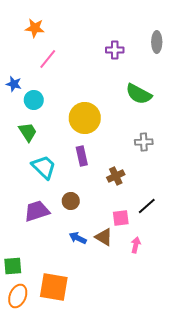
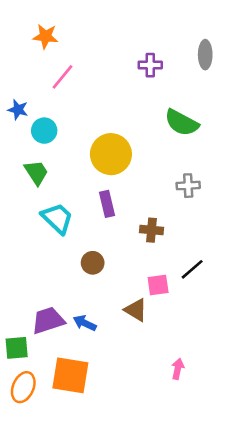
brown cross: (116, 176) -> (152, 230), turned 30
purple trapezoid: (37, 211) -> (48, 320), moved
blue arrow: (78, 238) -> (85, 323), moved
pink arrow: (136, 245) -> (178, 369), moved

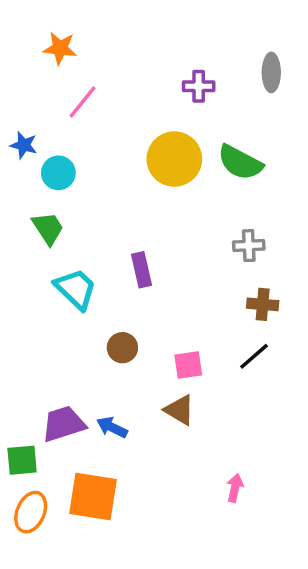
yellow circle: (111, 154) -> (174, 159), moved
brown cross: (152, 230) -> (263, 304), moved
pink square: (158, 285) -> (188, 365), moved

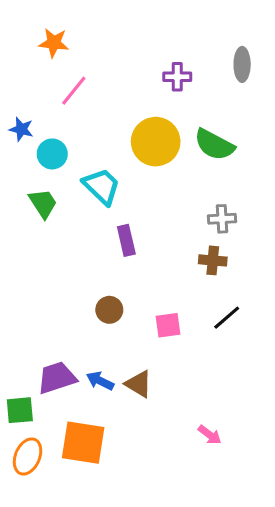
cyan trapezoid: (76, 289) -> (102, 186), moved
brown cross: (263, 304) -> (213, 260), moved
brown triangle: (180, 410) -> (139, 384), moved
pink arrow: (235, 488) -> (210, 435), turned 115

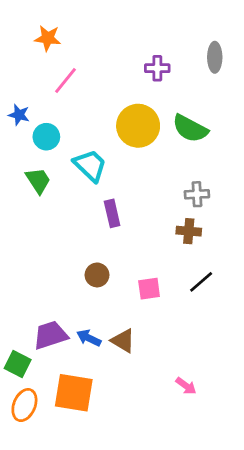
green square: (20, 410) -> (18, 364), turned 32

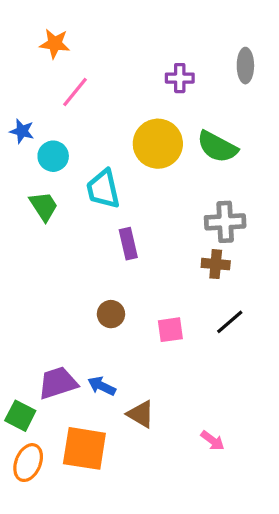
cyan trapezoid: (90, 165) -> (103, 189), turned -147
gray cross: (197, 194) -> (225, 222), size x1.4
brown triangle: (123, 341) -> (141, 414), moved

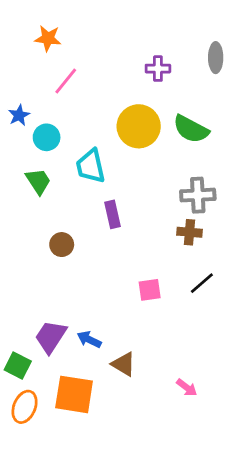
blue star: (22, 131) -> (19, 115), turned 30
brown circle: (111, 314) -> (62, 245), moved
purple trapezoid: (58, 383) -> (51, 337), turned -39

